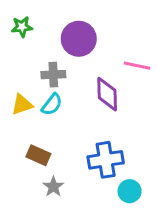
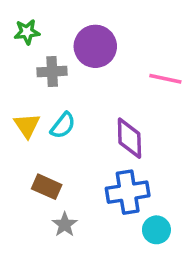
gray cross: (53, 75) -> (52, 72), moved
purple diamond: (107, 94) -> (129, 138), moved
yellow triangle: (22, 105) -> (27, 125), turned -45

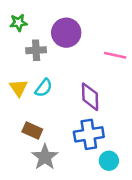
gray star: (65, 224) -> (45, 157), size x1.5

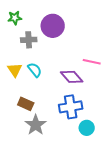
pink line: (115, 55) -> (92, 62), moved
cyan semicircle: (44, 88) -> (35, 70), turned -77
purple diamond: (90, 97) -> (72, 77), turned -40

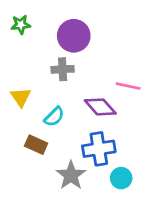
gray cross: (29, 40) -> (63, 69), moved
cyan semicircle: (35, 70) -> (54, 117), moved, turned 84
gray star: (36, 125) -> (71, 175), moved

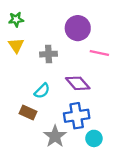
purple circle: (74, 36) -> (78, 28), moved
pink line: (128, 86) -> (99, 53), moved
yellow triangle: (21, 97) -> (16, 45), moved

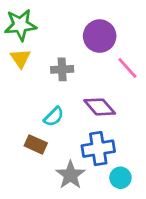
green star: (16, 19) -> (20, 25), size x1.6
pink line: (99, 53) -> (127, 68), turned 36

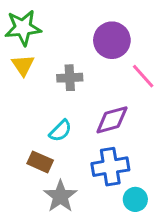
purple diamond: (100, 107) -> (112, 120), turned -64
gray star: (70, 175) -> (60, 196), moved

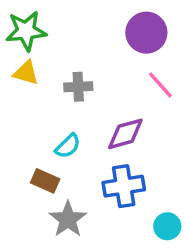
purple circle: (112, 40) -> (146, 33), moved
yellow triangle: (23, 65) -> (26, 73), turned -40
cyan circle: (135, 199) -> (167, 226), moved

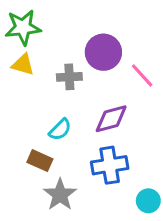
purple circle: (146, 33) -> (103, 52), moved

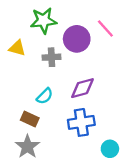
green star: (23, 27) -> (44, 21), moved
pink line: (142, 75) -> (105, 29), moved
gray star: (60, 195) -> (27, 146), moved

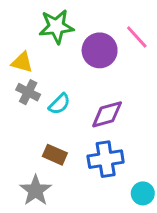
gray cross: (52, 57) -> (28, 92), moved, turned 30
cyan semicircle: (45, 96) -> (59, 104), moved
brown rectangle: (30, 119) -> (55, 155), moved

